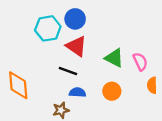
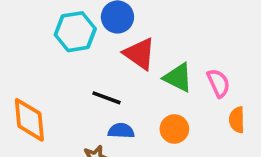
red triangle: (76, 46) -> (140, 54), moved

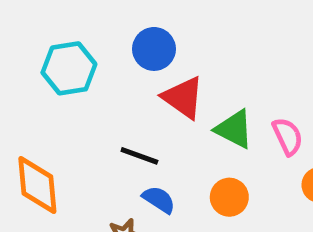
cyan hexagon: (75, 32) -> (69, 68), moved
blue semicircle: (121, 131) -> (159, 200), turned 30

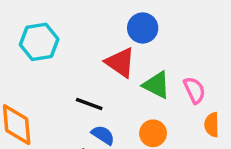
blue circle: (154, 49) -> (143, 28), moved

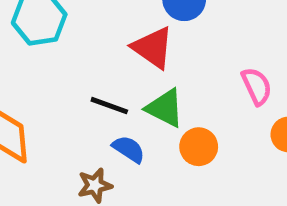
green triangle: (156, 85) -> (165, 108), moved

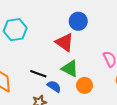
black line: (109, 106) -> (38, 74), moved

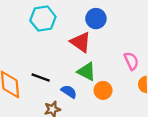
cyan hexagon: (15, 30) -> (43, 19), moved
black line: (38, 74) -> (41, 77), moved

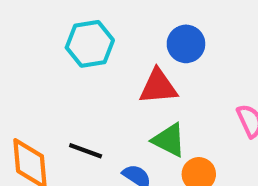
red triangle: (81, 42) -> (158, 87), turned -40

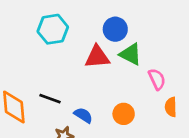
green triangle: (169, 140) -> (131, 54), moved

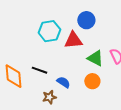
cyan hexagon: (53, 29) -> (49, 31), moved
green triangle: (131, 54) -> (95, 58), moved

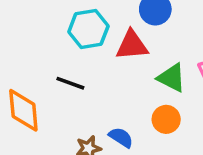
black line: (39, 70) -> (70, 83), moved
blue semicircle: (63, 82) -> (121, 137), moved

